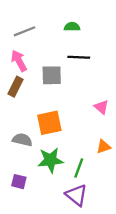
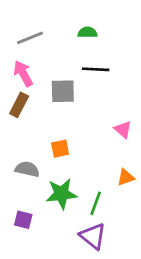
orange square: (49, 123) -> (60, 149), size x0.6

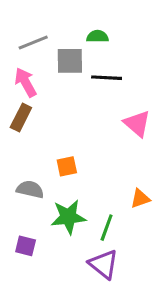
gray square: (63, 91) -> (70, 61), moved
pink triangle: (123, 130) -> (137, 124), moved, size x1.4

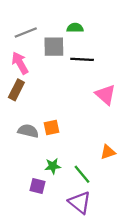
gray semicircle: (30, 189) -> (28, 131), moved
green star: (68, 217) -> (53, 166), size x0.6
green line: (107, 228) -> (82, 174), turned -60
purple square: (26, 246) -> (37, 186), moved

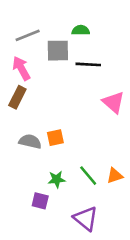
orange triangle: (108, 152) -> (115, 176), moved
green line: (82, 174) -> (88, 176), moved

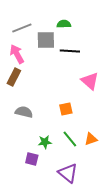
orange square: (55, 138) -> (66, 109), moved

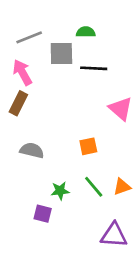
purple triangle: (68, 173) -> (114, 235), moved, turned -35

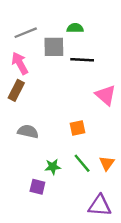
orange triangle: (122, 187) -> (107, 163), turned -35

